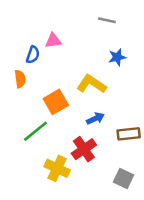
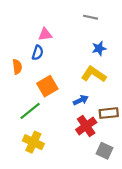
blue semicircle: (33, 55) -> (38, 53), moved
yellow L-shape: (92, 84) -> (94, 74), moved
red cross: (84, 149) -> (86, 126), moved
yellow cross: (57, 168) -> (33, 142), moved

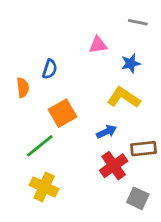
gray line: (90, 17) -> (138, 22), moved
pink triangle: (45, 34) -> (98, 45), moved

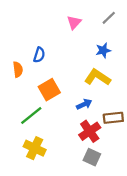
gray line: (138, 22) -> (109, 18), turned -56
pink triangle: (98, 45) -> (74, 22), moved, turned -40
gray square: (138, 198) -> (92, 157), moved

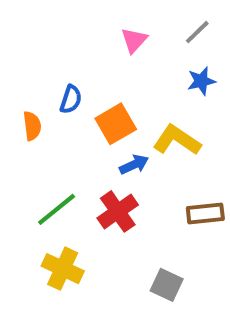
blue star: (103, 50) -> (201, 81), moved
orange square: (49, 90) -> (116, 124), moved
blue arrow: (84, 104) -> (134, 165), moved
red cross: (90, 131) -> (118, 211), moved

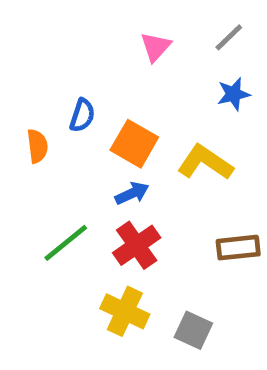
orange square: (116, 124) -> (134, 144), turned -30
blue arrow: (134, 165) -> (132, 193), moved
yellow cross: (63, 269) -> (125, 311), moved

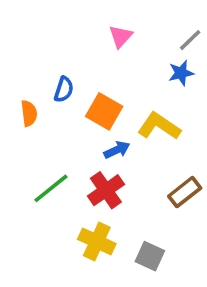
gray line: (229, 37) -> (190, 40), moved
blue arrow: (132, 193) -> (117, 150), moved
brown rectangle: (238, 248) -> (185, 192), turned -32

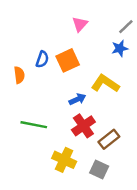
orange square: (104, 111) -> (68, 60), moved, turned 35
green line: (51, 188) -> (34, 125), turned 50
red cross: (106, 190) -> (83, 126), moved
brown rectangle: (185, 192) -> (109, 139), moved

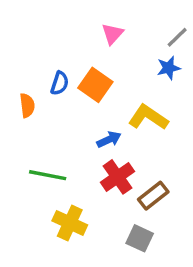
orange square: (68, 60) -> (95, 85), turned -30
yellow cross: (64, 160) -> (70, 223), moved

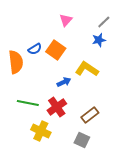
blue semicircle: (60, 83) -> (35, 49), turned 40
orange semicircle: (27, 105) -> (16, 62), size x1.6
red cross: (118, 177) -> (57, 107), moved

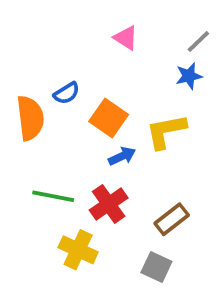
pink triangle: (66, 20) -> (126, 38), turned -40
orange square: (56, 50) -> (109, 118), moved
yellow L-shape: (87, 69) -> (166, 131), turned -45

